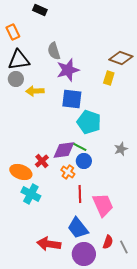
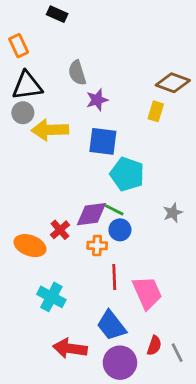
purple star: (68, 70) -> (97, 100), size x0.7
yellow arrow: (35, 91) -> (50, 130), size x1.4
orange cross: (68, 172) -> (97, 246), turned -32
cyan cross: (31, 194) -> (51, 297), moved

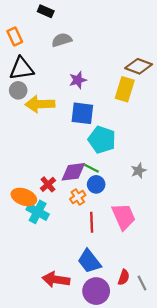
gray semicircle: (77, 73) -> (62, 40), moved, turned 90
yellow rectangle: (156, 111) -> (125, 89), size x1.5
orange cross: (97, 246) -> (78, 197), turned -35
pink trapezoid: (147, 293) -> (124, 216), moved
cyan cross: (51, 297) -> (38, 212), moved

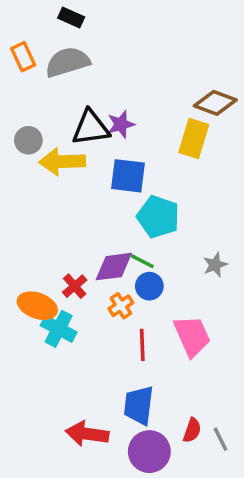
gray semicircle: (62, 40) -> (68, 62), moved, size x1.4
black triangle: (22, 69) -> (91, 128), moved
blue trapezoid: (89, 261) -> (139, 405), turned 45

